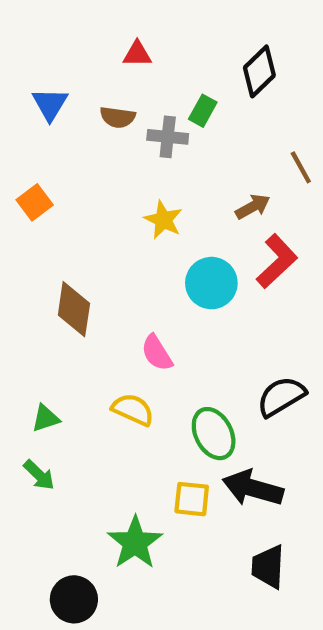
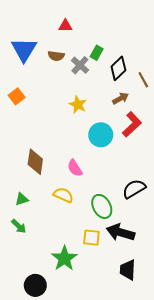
black diamond: (259, 71) -> (118, 68), moved
blue triangle: (50, 104) -> (24, 50), size x1.5
gray cross: (168, 137) -> (80, 65), turned 36
brown diamond: (74, 309) -> (35, 162), moved

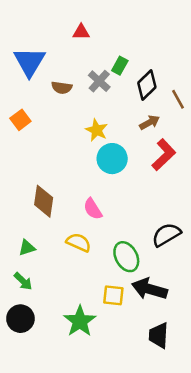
brown semicircle: (56, 56) -> (62, 88), moved
cyan circle: (101, 135) -> (112, 159), moved
black circle: (35, 285) -> (20, 319), moved

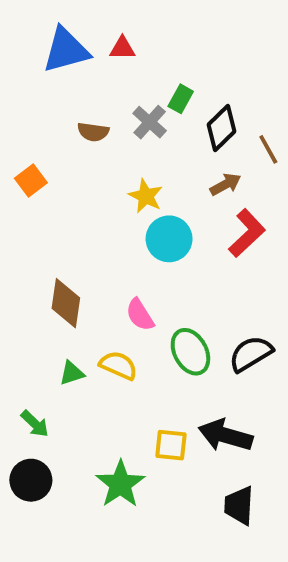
blue triangle: (29, 62) -> (66, 50), moved, turned 44
green triangle: (27, 248) -> (72, 373), moved
green ellipse: (126, 257) -> (190, 352), moved

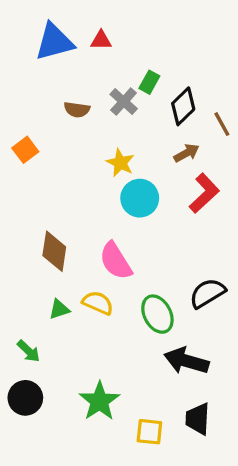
pink semicircle: (140, 315) -> (116, 261), size x1.4
green ellipse: (190, 352) -> (157, 314), moved
yellow square: (171, 445) -> (149, 432), moved

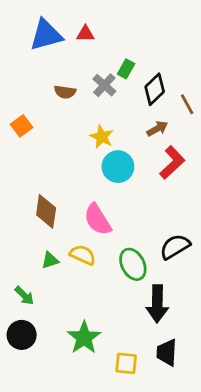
black arrow: (186, 361) -> (157, 304), turned -105

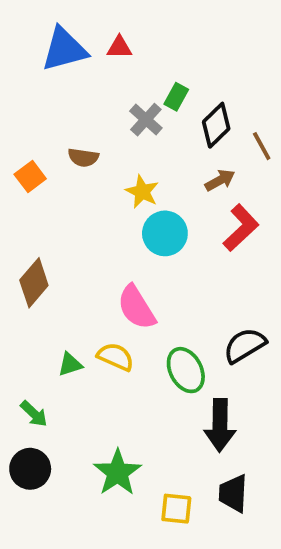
brown semicircle: (65, 92) -> (83, 157), moved
brown diamond: (46, 211) -> (34, 283), moved, turned 32

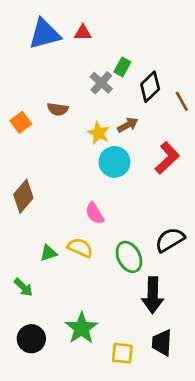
brown arrow: (220, 180) -> (128, 125), moved
pink semicircle: (136, 307) -> (95, 213), size x0.7
black circle: (30, 469) -> (31, 339), moved

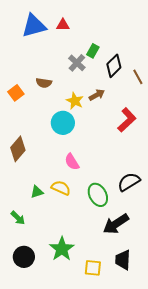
cyan circle: (114, 162) -> (63, 123), moved
black arrow: (153, 295) -> (116, 224), turned 56

